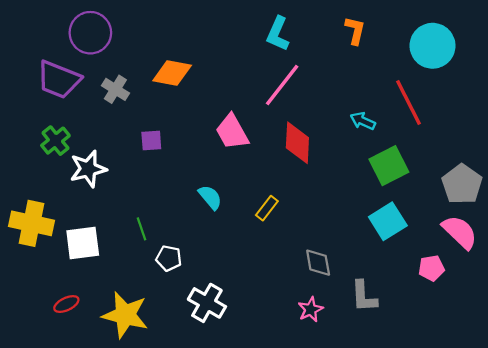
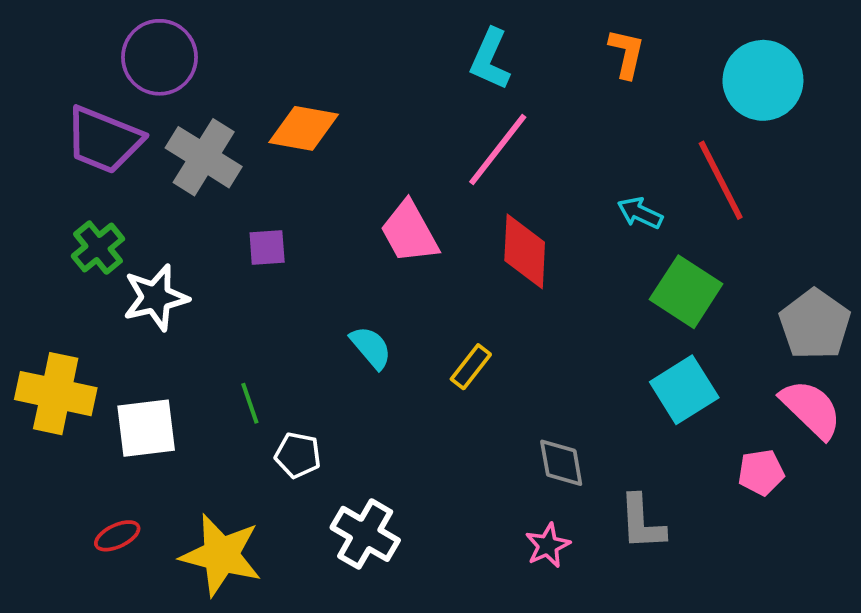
gray cross: (115, 89) -> (204, 157), size x1.5
green square: (389, 166) -> (686, 292), turned -30

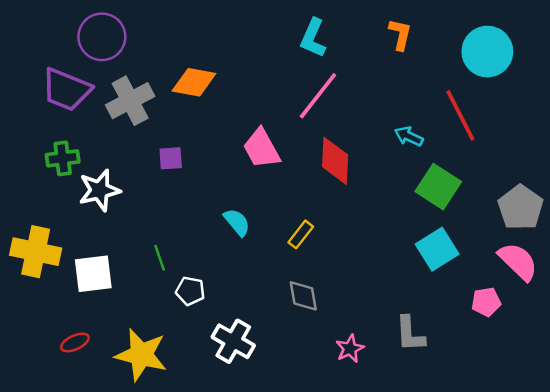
gray cross: (204, 157) -> (130, 101), turned 30
green cross: (98, 248) -> (63, 158), turned 32
gray diamond: (561, 463) -> (303, 296), moved

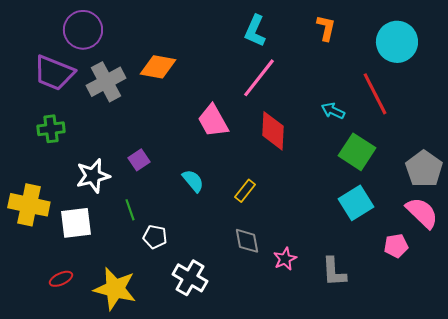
purple square: (171, 158) -> (139, 160), moved, turned -30
white star: (99, 190) -> (93, 176), moved
pink star: (350, 349) -> (285, 259), moved

